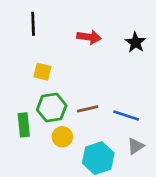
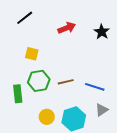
black line: (33, 24) -> (25, 18), turned 54
red arrow: (89, 37) -> (67, 28), turned -30
yellow circle: (62, 137) -> (47, 117), moved

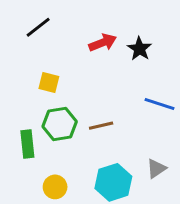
black star: (102, 32) -> (139, 49), moved
blue line: (95, 87) -> (159, 104), moved
yellow circle: (47, 117) -> (55, 187), moved

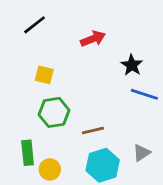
black star: (139, 49) -> (132, 65), moved
brown line: (101, 126) -> (93, 130), moved
green rectangle: (27, 144) -> (28, 153), moved

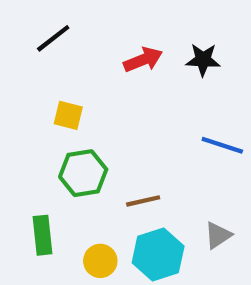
black star: (132, 65) -> (203, 60), moved, turned -30
yellow circle: (50, 169) -> (100, 261), moved

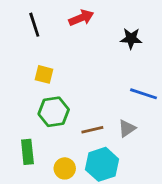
black line: (53, 38) -> (34, 25), turned -70
red arrow: (143, 60) -> (81, 18), moved
gray triangle: (218, 235) -> (127, 128), moved

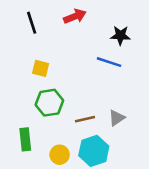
blue line: (143, 94) -> (109, 62), moved

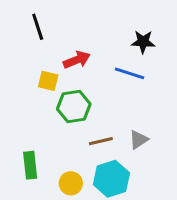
red arrow: (75, 16) -> (77, 60), moved
green hexagon: (49, 103) -> (74, 107), moved

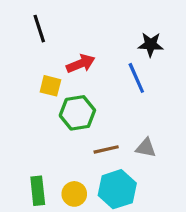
blue line: (129, 73) -> (136, 78), turned 48
gray triangle: (139, 140) -> (146, 148), turned 45
green rectangle: (30, 165) -> (38, 191), moved

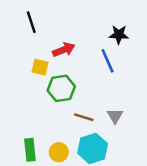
gray triangle: (146, 148) -> (115, 116), turned 48
brown line: (106, 149) -> (84, 117), turned 30

